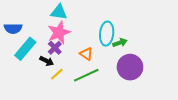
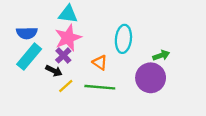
blue semicircle: (13, 28) -> (27, 33), moved
green arrow: (120, 43) -> (161, 55), moved
green line: (86, 75) -> (100, 87), turned 30

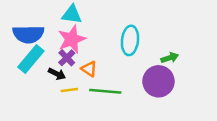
blue semicircle: (27, 33) -> (28, 34), size x1.4
orange triangle: (100, 62) -> (89, 69), moved
yellow line: (66, 86) -> (69, 90), turned 35

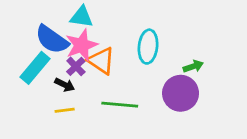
blue semicircle: (28, 34) -> (52, 40), moved, turned 36
orange triangle: (89, 69) -> (101, 61), moved, size x1.5
yellow line: (69, 90) -> (65, 110), moved

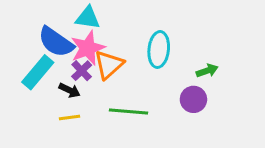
orange triangle: (101, 61) -> (109, 65), turned 44
purple circle: (181, 93) -> (193, 99), size x0.7

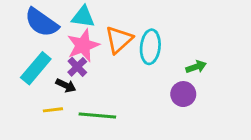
blue semicircle: (56, 42) -> (42, 22), moved
orange triangle: (109, 65) -> (119, 40), moved
green line: (128, 111) -> (97, 116), moved
yellow line: (70, 118) -> (53, 110), moved

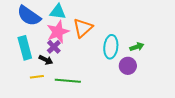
cyan ellipse: (150, 47) -> (111, 47), moved
cyan rectangle: (36, 68) -> (25, 48), turned -55

